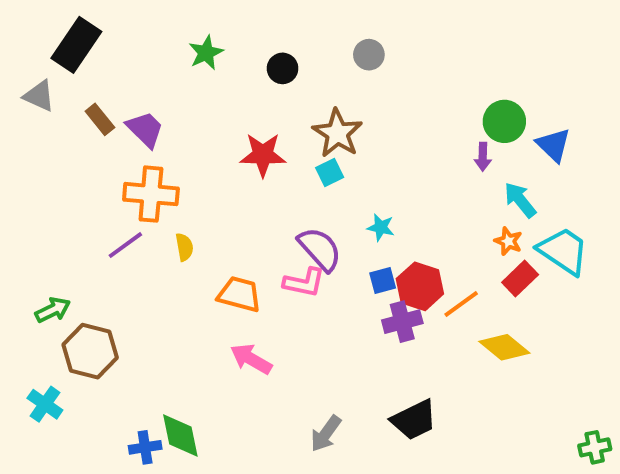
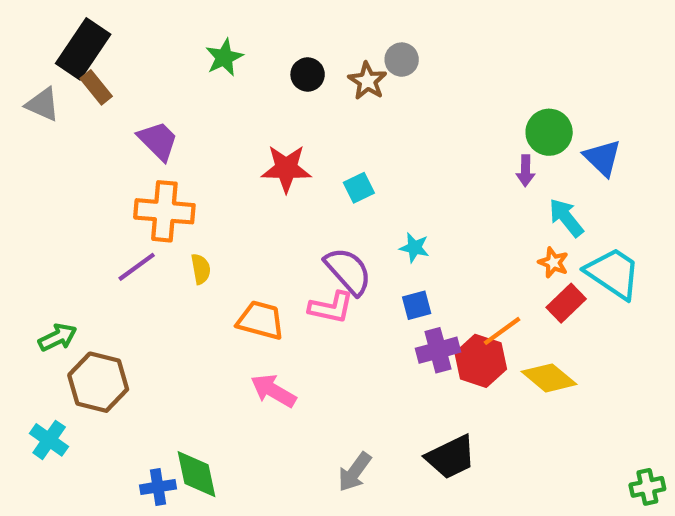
brown rectangle: (100, 119) -> (96, 87), moved
brown star: (337, 133) -> (367, 81), moved, size x0.7
red hexagon: (420, 286) -> (481, 361), moved

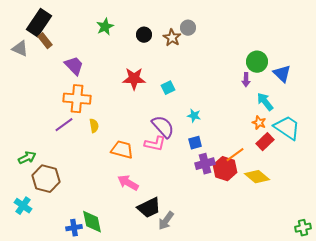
black trapezoid: (451, 457) -> (149, 208), moved

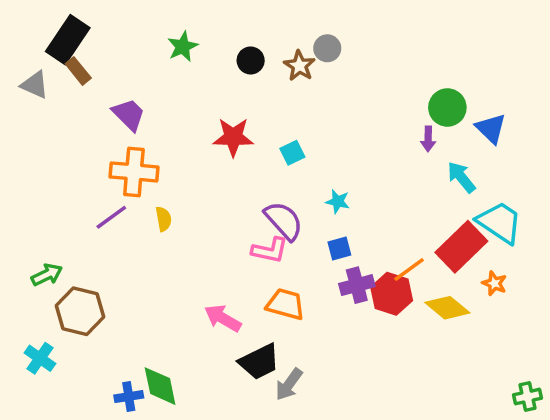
orange star: (259, 123) -> (494, 283), moved
red rectangle: (265, 142) -> (461, 247), size x1.6
orange trapezoid: (122, 150) -> (285, 304), moved

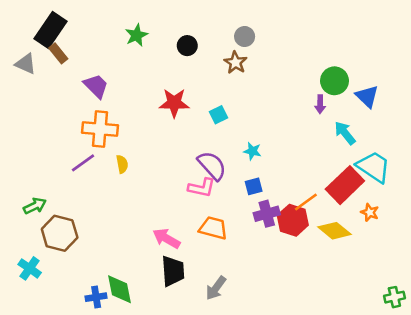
brown star: (299, 66) -> (235, 63), moved
black trapezoid: (259, 362) -> (173, 271), moved, turned -68

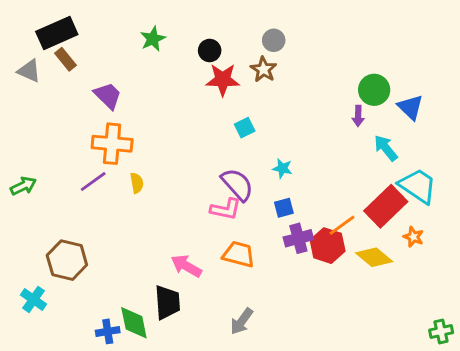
black rectangle: (50, 30) -> (57, 33), turned 32
red star: (174, 103) -> (223, 80), moved
green arrow: (35, 206) -> (23, 186), moved
black trapezoid: (173, 271) -> (167, 302), moved

